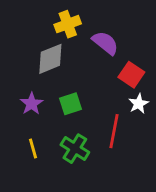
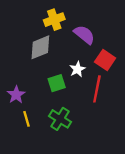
purple star: (32, 104) -> (16, 95), moved
white star: (139, 104) -> (77, 69), moved
red line: (114, 131) -> (97, 89), moved

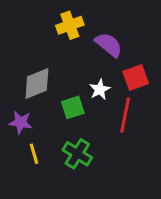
gray diamond: (40, 47) -> (37, 84), moved
red square: (105, 60) -> (136, 78), turned 36
purple star: (16, 95) -> (21, 122), turned -30

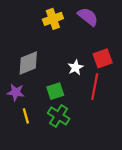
purple semicircle: (109, 45) -> (88, 17), moved
green square: (73, 107) -> (55, 91), moved

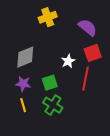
purple semicircle: (88, 17) -> (88, 27), moved
purple star: (16, 92) -> (23, 84), moved

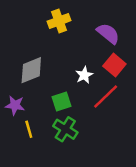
red square: (93, 53) -> (114, 65), turned -30
red line: (86, 79) -> (106, 96), turned 35
purple star: (23, 84) -> (15, 105), moved

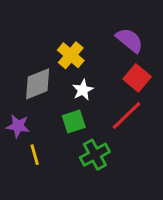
yellow cross: (59, 21) -> (71, 55), moved, turned -30
white star: (84, 75) -> (83, 90), moved
green cross: (65, 129) -> (95, 155), moved, turned 30

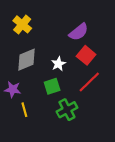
purple semicircle: (129, 40) -> (79, 32), moved, turned 102
yellow cross: (71, 55) -> (22, 24), moved
red square: (137, 78) -> (86, 55), moved

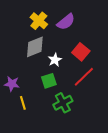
yellow cross: (22, 24) -> (39, 21), moved
purple semicircle: (79, 32) -> (66, 22), moved
gray diamond: (26, 60) -> (35, 47), moved

